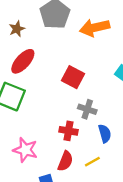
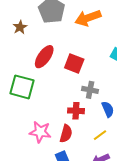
red ellipse: (23, 61) -> (44, 57), moved
red semicircle: (65, 161) -> (66, 134), moved

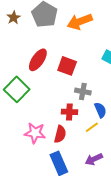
brown star: (20, 27) -> (14, 18), moved
green square: (22, 87) -> (17, 89), turned 30
yellow line: (100, 135) -> (92, 127), moved

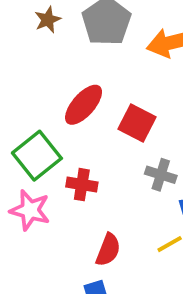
red cross: (69, 112) -> (82, 185), moved
pink star: (35, 133) -> (30, 210), moved

